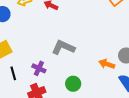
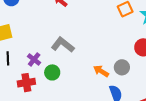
green circle: (73, 84) -> (52, 72), moved

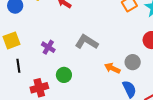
gray L-shape: (63, 45) -> (87, 42), moved
purple cross: (34, 59) -> (48, 47), moved

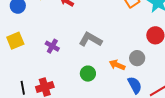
black line: (18, 66) -> (23, 88), moved
green circle: (64, 75) -> (88, 74), moved

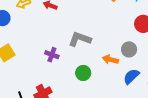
purple cross: (52, 46) -> (52, 55), moved
blue semicircle: (135, 85) -> (131, 76), turned -96

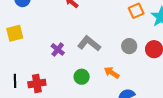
gray circle: (129, 49) -> (129, 46), moved

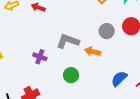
orange arrow: (112, 73) -> (93, 51), moved

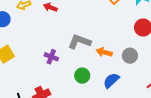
gray circle: (107, 31) -> (130, 56), moved
blue semicircle: (119, 79) -> (111, 81), moved

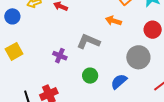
orange arrow: (104, 52) -> (113, 21), moved
gray circle: (130, 56) -> (138, 57), size x1.5

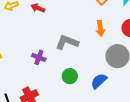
orange arrow: (113, 21) -> (100, 28), moved, turned -112

